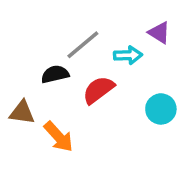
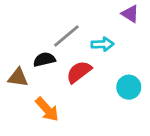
purple triangle: (159, 33) -> (130, 14), moved
brown triangle: (22, 112) -> (18, 77), moved

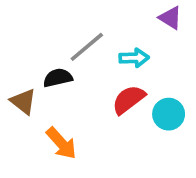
red semicircle: (79, 72) -> (129, 100), moved
brown triangle: (18, 77) -> (23, 101), turned 30

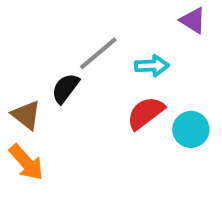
black semicircle: (58, 78) -> (65, 88), turned -40
orange arrow: (61, 143) -> (26, 162), moved

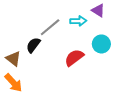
cyan arrow: (152, 66) -> (78, 21), moved
cyan circle: (191, 129) -> (101, 44), moved

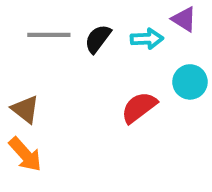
gray line: (50, 27) -> (49, 35), moved, turned 40
black semicircle: (33, 45) -> (98, 39), moved

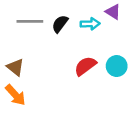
cyan circle: (190, 82) -> (117, 66), moved

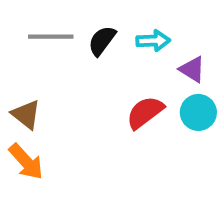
purple triangle: (113, 12) -> (192, 69), moved

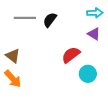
cyan arrow: (153, 41) -> (95, 13), moved
cyan circle: (198, 112) -> (88, 74), moved

